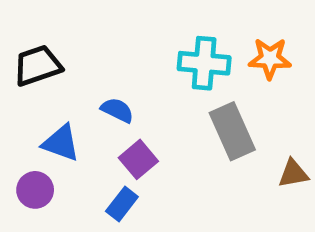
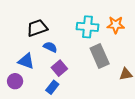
black trapezoid: (37, 66) -> (37, 28), moved

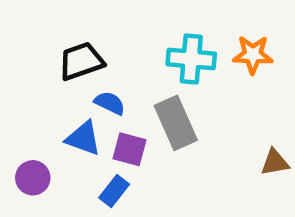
gray rectangle: (100, 56) -> (176, 123), moved
blue triangle: (26, 61) -> (83, 138), moved
purple square: (59, 68) -> (130, 149), turned -35

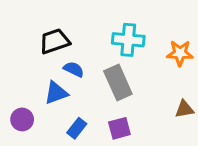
orange star: (253, 55) -> (180, 53), moved
blue triangle: (83, 138) -> (56, 93), turned -40
purple square: (130, 149) -> (119, 128), moved, turned -30

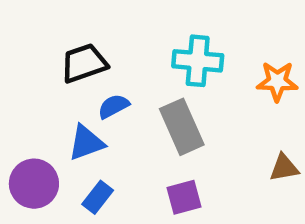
blue semicircle: (74, 69) -> (114, 106), turned -54
purple circle: (22, 119) -> (34, 184), size x1.4
blue rectangle: (77, 128) -> (98, 197), moved

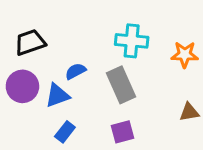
black trapezoid: (84, 63) -> (30, 42), moved
purple circle: (34, 184) -> (22, 86), moved

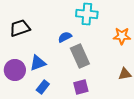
cyan cross: (132, 41) -> (87, 14), moved
blue semicircle: (76, 71) -> (65, 37), moved
purple circle: (22, 86) -> (15, 70), moved

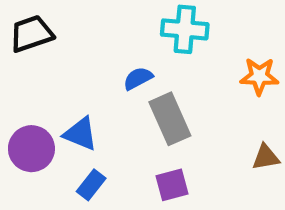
black trapezoid: (20, 28) -> (31, 34), moved
blue triangle: (38, 63) -> (80, 134), turned 42

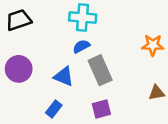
cyan cross: (185, 29) -> (83, 17), moved
blue triangle: (80, 134) -> (64, 76), moved
purple circle: (31, 149) -> (19, 69), moved

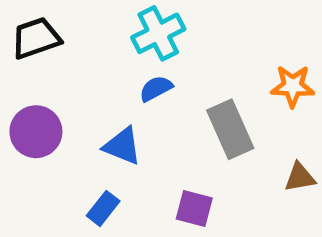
cyan cross: (83, 17) -> (158, 33), turned -32
gray rectangle: (100, 70) -> (230, 129), moved
purple square: (101, 109) -> (194, 208), turned 30

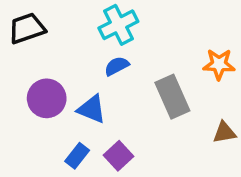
purple circle: (36, 132) -> (47, 98), moved
purple square: (194, 208) -> (118, 156), moved, turned 32

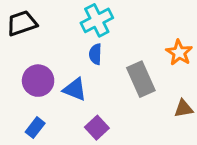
orange star: (219, 64) -> (179, 53), turned 30
blue semicircle: (117, 66) -> (95, 54), turned -60
blue rectangle: (77, 156) -> (35, 128), moved

